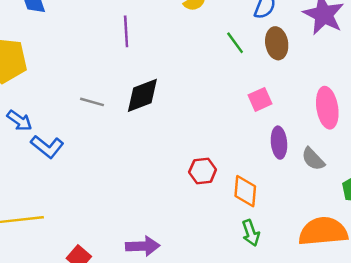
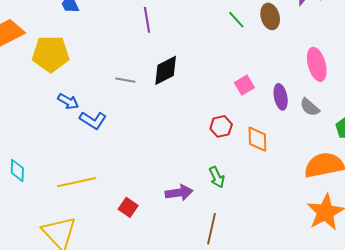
pink square: (260, 99) -> (244, 85), moved
green arrow: (251, 233) -> (217, 177), moved

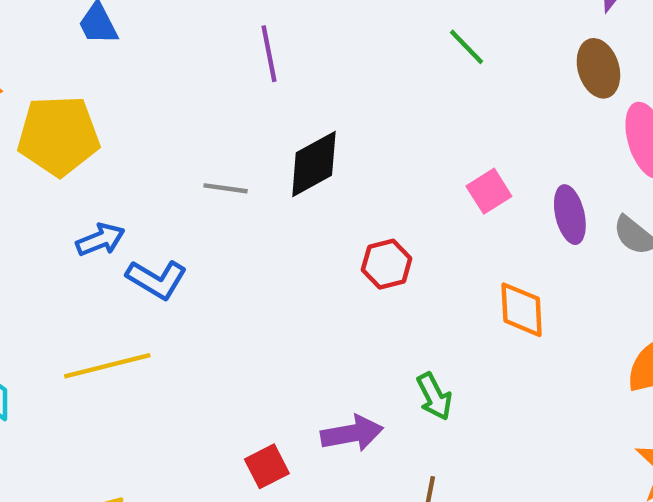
brown ellipse: (270, 16) -> (598, 68), moved
blue arrow: (68, 101) -> (100, 240), turned -50
red hexagon: (221, 126) -> (387, 264), moved
yellow line: (77, 182) -> (107, 366), moved
red square: (128, 207) -> (267, 466), moved, turned 30

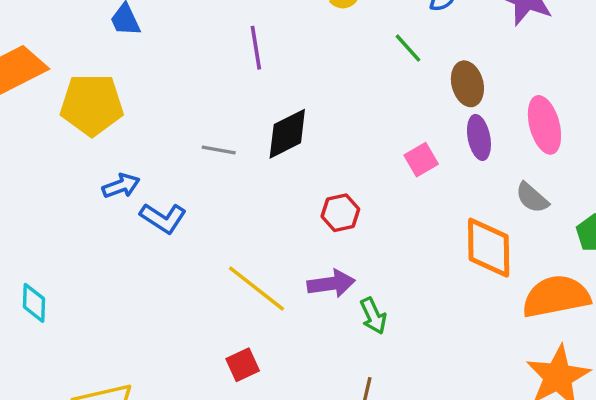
brown ellipse: (598, 68) -> (467, 84), moved
purple ellipse: (570, 215) -> (479, 137), moved
orange diamond: (522, 310) -> (489, 248), moved, size x1.4
yellow line: (107, 366) -> (256, 288), moved, turned 50
purple arrow: (352, 433) -> (331, 284), moved

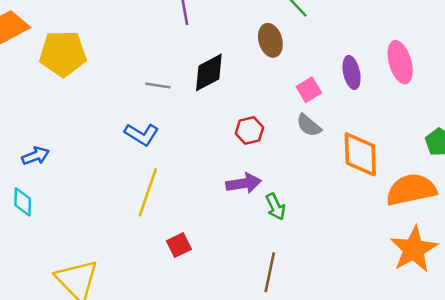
brown ellipse: (467, 84) -> (270, 40), moved
blue arrow: (121, 186) -> (36, 156), moved
gray semicircle: (532, 198) -> (309, 125), moved
blue L-shape: (163, 218) -> (142, 134), moved
yellow line: (256, 288) -> (148, 192), moved, turned 72

